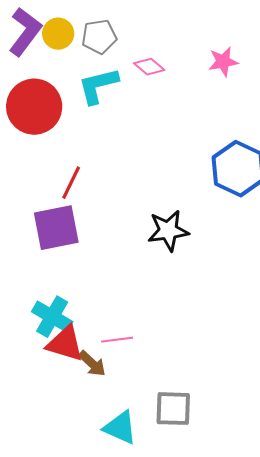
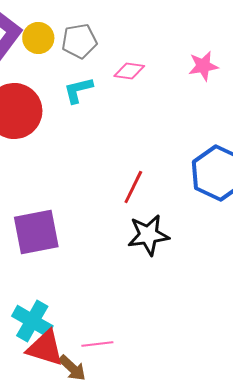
pink diamond: (149, 67) -> (129, 71), turned -32
cyan L-shape: (98, 86) -> (78, 90), size x0.7
red line: (71, 183) -> (133, 187), moved

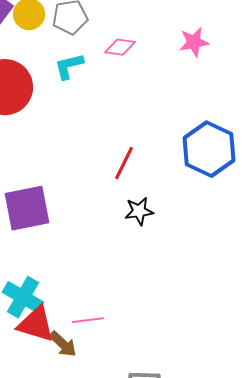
black star: (148, 235) -> (139, 211), size x0.7

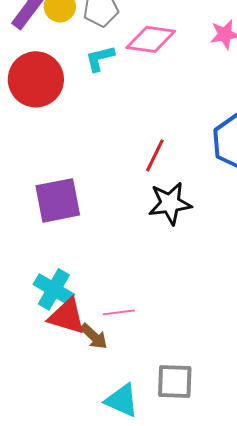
pink diamond: (120, 47) -> (151, 39), size x1.6
black star: (139, 211) -> (170, 203), size x1.5

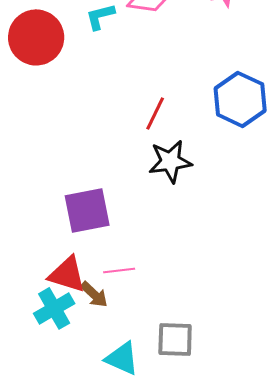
purple square: (58, 200) -> (87, 210), moved
cyan cross: (54, 289) -> (54, 308), moved, turned 30

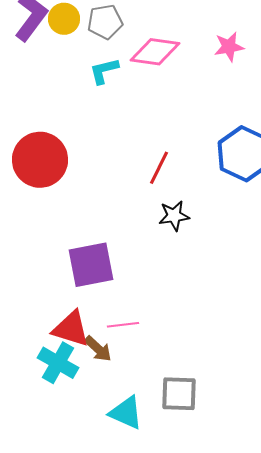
red circle: (36, 37) -> (40, 160), moved
black star: (170, 161) -> (174, 216), size x0.7
cyan cross: (54, 308) -> (58, 363), turned -30

